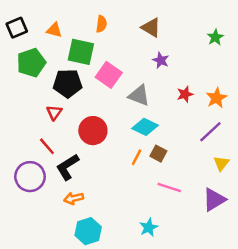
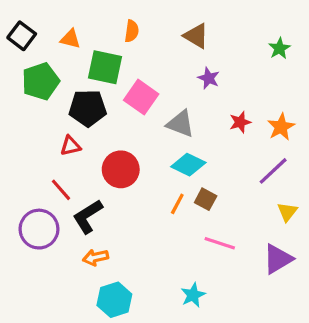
black square: (17, 28) -> (22, 36), turned -30
red triangle: (54, 112) -> (70, 146), turned 42

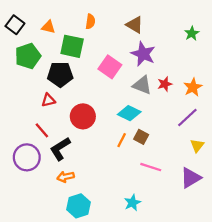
purple star: (209, 78) -> (143, 54), size x1.6
pink square: (141, 97) -> (110, 67), moved
gray triangle: (180, 124) -> (142, 85), moved

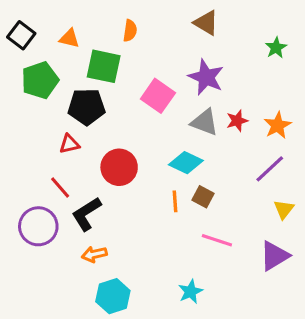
brown triangle: (135, 25) -> (206, 23), moved
orange line: (122, 140) -> (175, 201), turned -32

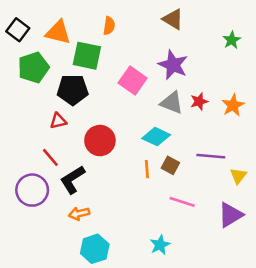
orange triangle: (69, 38) -> (58, 32), size x1.5
purple line: (270, 169) -> (211, 156), moved, turned 48

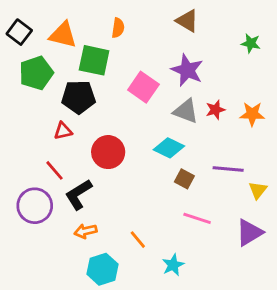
green star: (232, 40) -> (251, 43), turned -30
orange star: (233, 105) -> (252, 114), turned 30
orange line: (147, 169) -> (138, 240), moved, turned -36

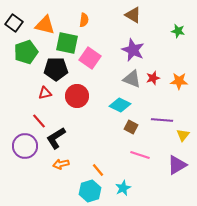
pink square: (143, 87) -> (90, 58), moved
red circle: (108, 152) -> (77, 96), moved
cyan hexagon: (103, 269) -> (90, 191), moved

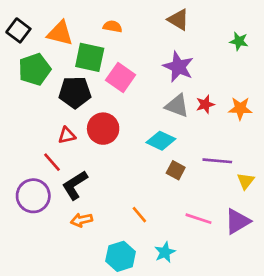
orange semicircle: (84, 20) -> (113, 26), turned -88
red triangle: (45, 93) -> (67, 135), moved
pink line: (140, 155) -> (199, 219), moved
orange line: (98, 170) -> (139, 215), moved

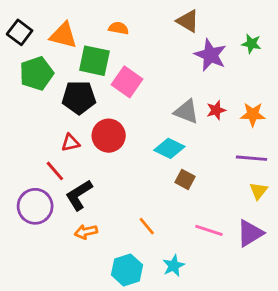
purple star: (178, 67) -> (210, 55), moved
purple line: (217, 161) -> (251, 158), moved

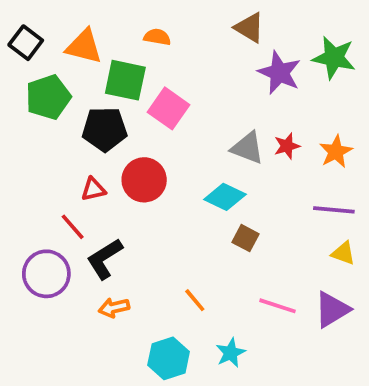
green star: (251, 44) -> (334, 58), size x1.6
orange star: (253, 114) -> (336, 152), turned -30
yellow triangle: (258, 191) -> (343, 253), turned -48

